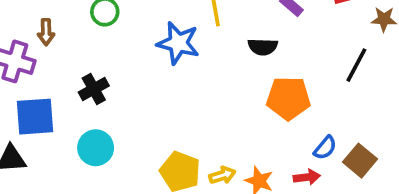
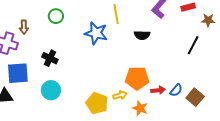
black cross: (94, 89) -> (50, 58), turned -35
orange pentagon: (288, 98) -> (137, 78), moved
yellow arrow: (222, 175) -> (120, 95), moved
red arrow: (307, 177) -> (158, 90), moved

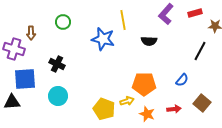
red arrow: (158, 90) -> (174, 109), moved
blue semicircle: (176, 90) -> (182, 80), moved

